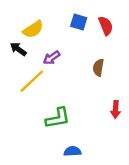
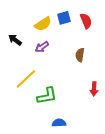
blue square: (79, 22) -> (64, 18), turned -32
yellow semicircle: (33, 29) -> (43, 24), moved
yellow line: (32, 81) -> (26, 79), moved

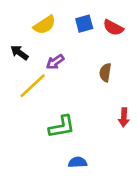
red semicircle: (86, 21) -> (113, 28), turned 140
yellow semicircle: (43, 24) -> (45, 25), moved
yellow line: (26, 79) -> (33, 86), moved

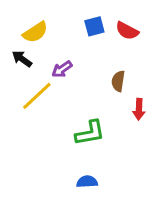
yellow semicircle: (45, 25) -> (35, 32), moved
red arrow: (124, 117) -> (139, 109), moved
green L-shape: (62, 127) -> (90, 133), moved

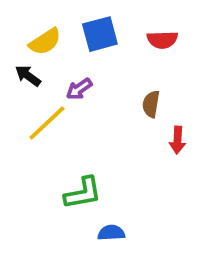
blue square: (94, 26) -> (100, 34), moved, size x1.4
red semicircle: (127, 31) -> (162, 40), turned -30
green L-shape: (90, 133) -> (83, 193), moved

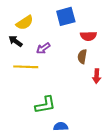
blue square: (100, 34) -> (66, 16), moved
red semicircle: (162, 40) -> (88, 36), moved
yellow line: (47, 123) -> (26, 67), turned 45

